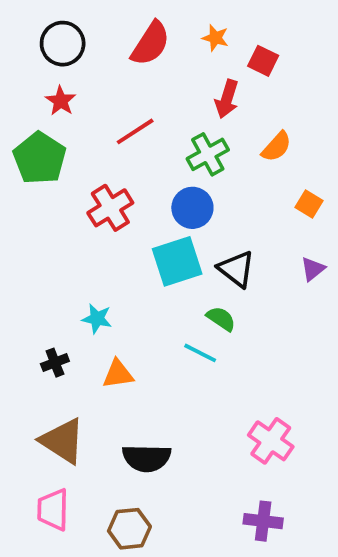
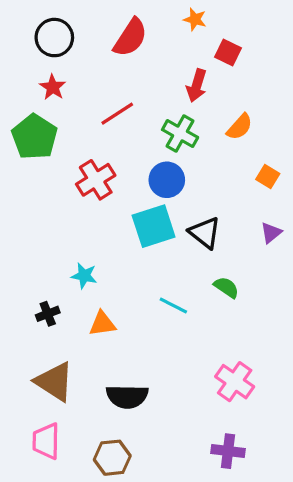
orange star: (215, 38) -> (195, 19), moved
green cross: (208, 154) -> (180, 133), turned -32
green semicircle: (221, 319) -> (226, 287), moved

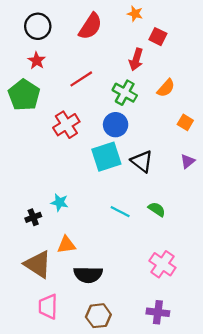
cyan star: (84, 276) -> (59, 202), moved
green semicircle: (226, 287) -> (157, 209), moved
orange triangle: (102, 324) -> (66, 245), moved
pink trapezoid: (46, 441) -> (48, 307), moved
brown hexagon: (112, 458) -> (98, 316), moved

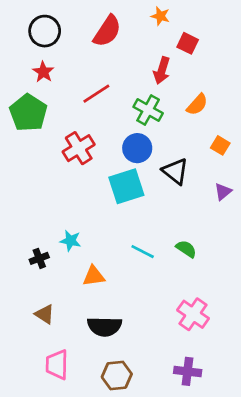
black triangle: (142, 161) -> (175, 171), moved
orange triangle: (66, 245) -> (94, 276), moved
brown triangle: (38, 264) -> (45, 314), size x0.6

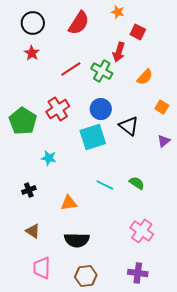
green cross: (148, 110) -> (102, 71), moved
green pentagon: (28, 113) -> (23, 121), moved
cyan star: (71, 241) -> (49, 158), moved

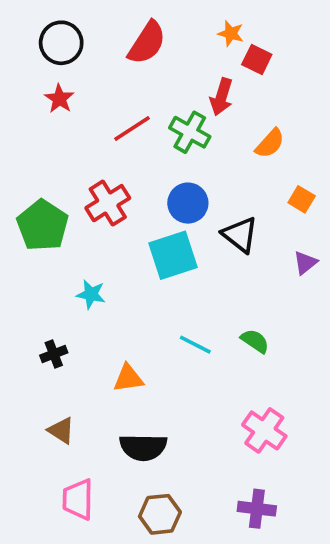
orange star: (118, 12) -> (231, 33), moved

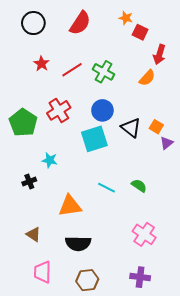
red arrow: (221, 97) -> (159, 55), moved
red star: (59, 99) -> (42, 64), moved
orange square: (302, 199) -> (156, 127), moved
black cross: (54, 354) -> (29, 182), moved
orange triangle: (128, 378) -> (70, 206), size x1.4

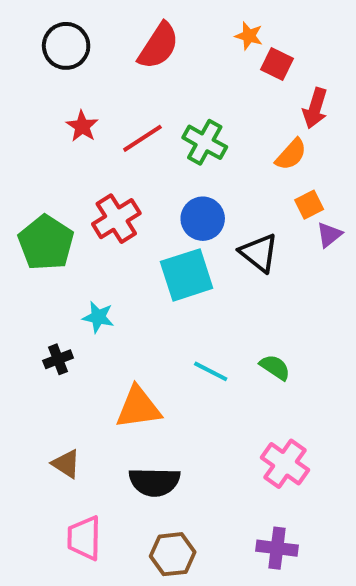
orange square: (156, 127) -> (309, 205), moved, turned 32
purple triangle: (166, 143) -> (329, 235), moved

